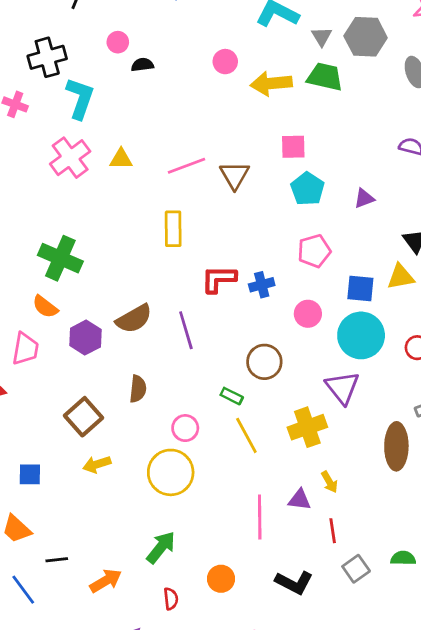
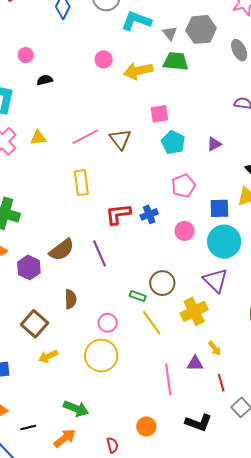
black semicircle: (142, 65) -> (45, 80), moved
brown circle: (264, 362) -> (162, 283), moved
green arrow: (161, 547) -> (76, 409), moved, turned 80

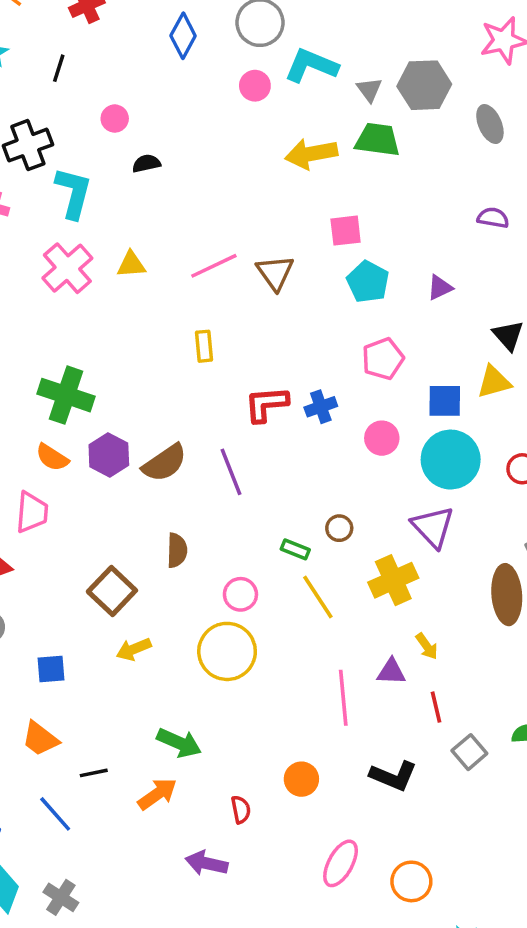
pink circle: (104, 59) -> (255, 86), moved
yellow rectangle: (81, 183) -> (204, 346), size x0.7
purple hexagon: (29, 267) -> (109, 455), moved
brown circle: (162, 283) -> (339, 528), size x0.6

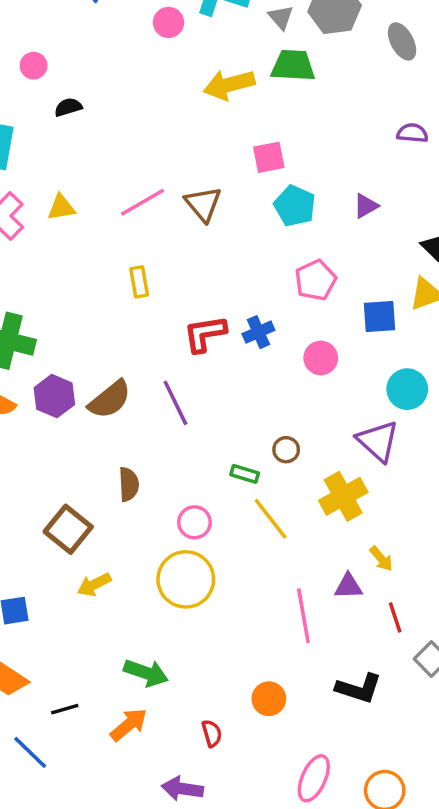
cyan circle: (451, 460) -> (407, 389), moved, size x0.7

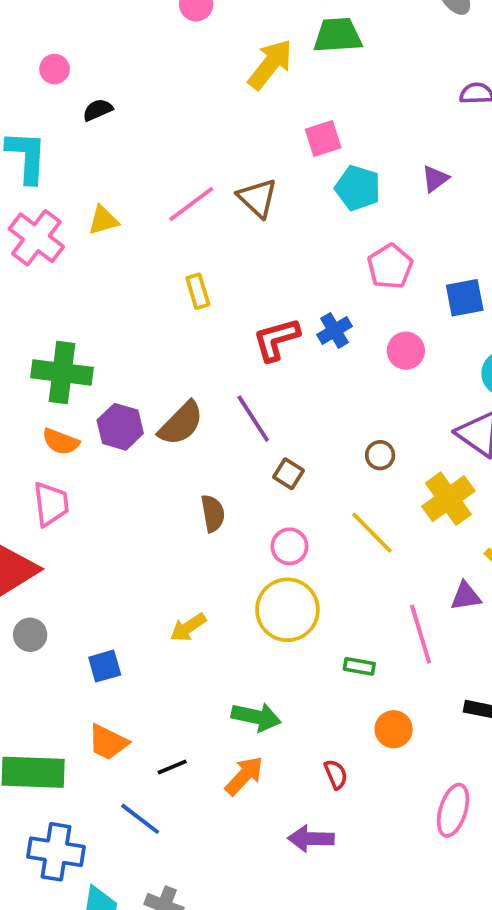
yellow arrow: (229, 85) -> (270, 64), turned 150
green rectangle: (245, 474) -> (359, 666), moved
brown square: (68, 529) -> (288, 474), moved, size x0.6

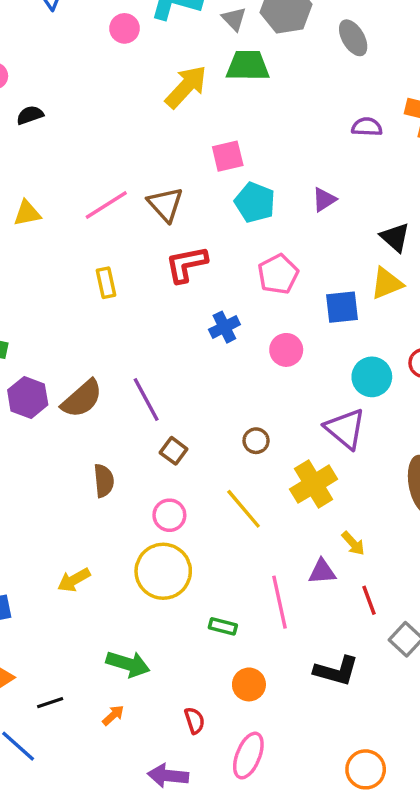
red L-shape: (276, 339) -> (186, 264), moved
orange arrow: (244, 776) -> (113, 715), size x0.6
pink ellipse: (453, 810) -> (248, 756), moved

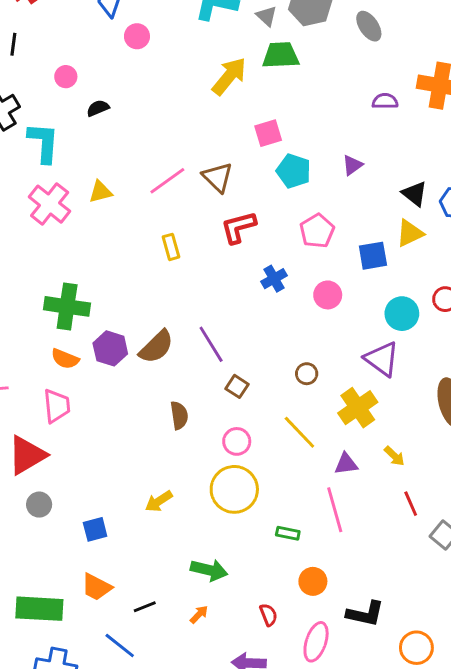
pink circle: (125, 28) -> (137, 36), moved
purple triangle: (322, 572) -> (346, 464), moved
black L-shape: (336, 671) -> (365, 614), moved

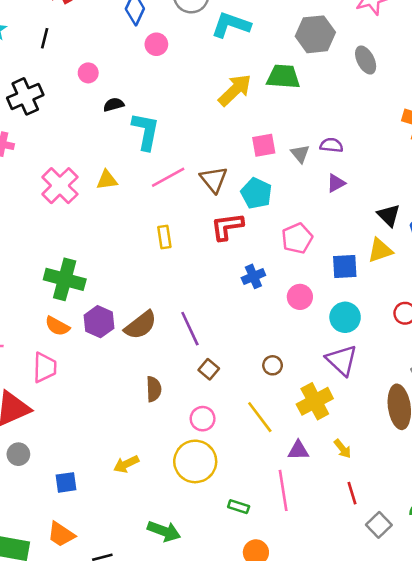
gray triangle: (267, 16) -> (300, 154), moved
purple semicircle: (385, 101) -> (331, 145), moved
cyan L-shape: (43, 143) -> (146, 131), moved
cyan pentagon: (294, 171) -> (256, 193), moved
cyan circle: (402, 314) -> (345, 317), moved

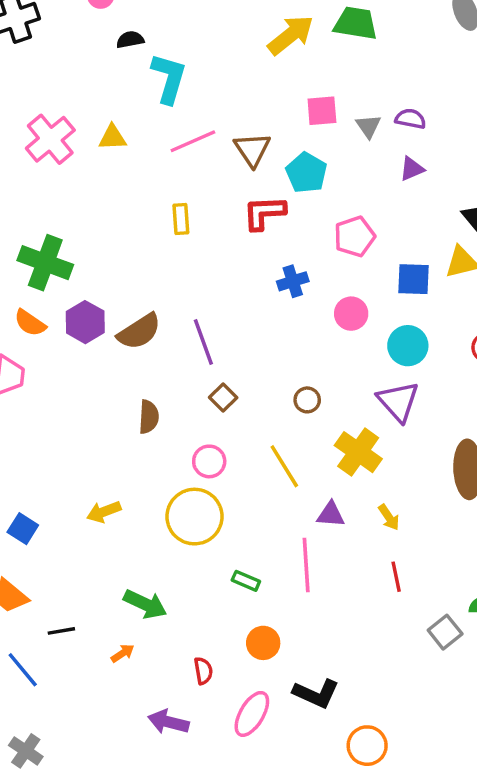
yellow cross: (315, 401) -> (358, 452), turned -32
blue square: (66, 482) -> (23, 529), turned 35
gray square: (379, 525) -> (445, 632), moved

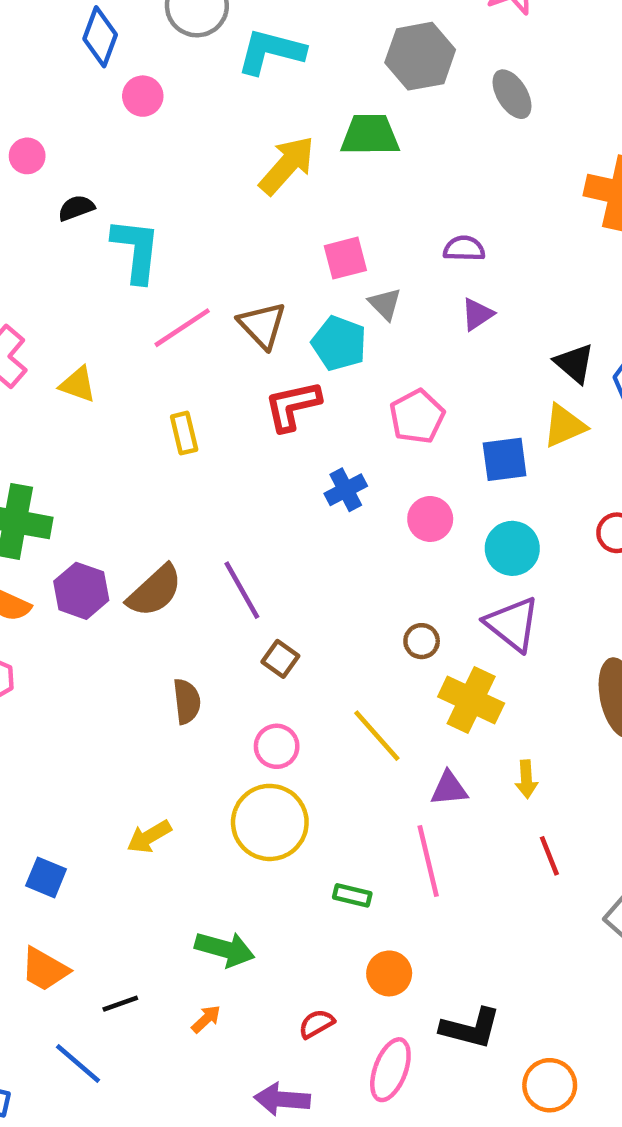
gray triangle: (368, 126) -> (385, 304), moved
yellow triangle: (112, 138) -> (78, 385), moved, turned 32
brown circle: (307, 400) -> (422, 641), moved
yellow arrow: (389, 517) -> (526, 779), turned 40
red semicircle: (203, 671) -> (317, 1024), turned -100

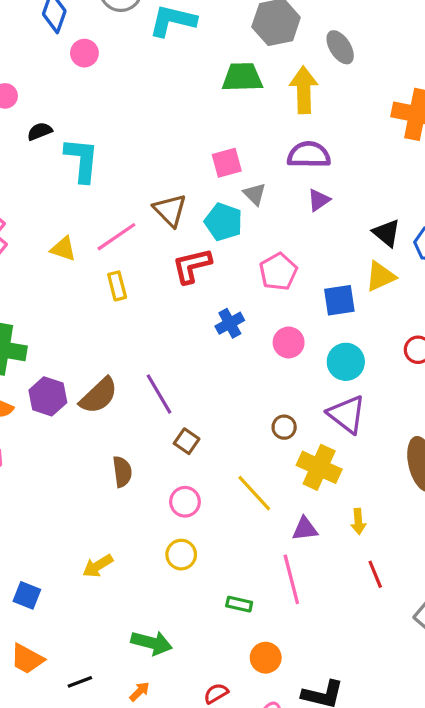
yellow arrow: (287, 165) -> (304, 90), moved, turned -42
purple semicircle: (464, 248) -> (309, 155), size x1.5
pink line: (182, 328) -> (116, 237), moved
yellow triangle: (78, 385) -> (63, 249), moved
yellow circle: (270, 822) -> (181, 555), size x0.6

